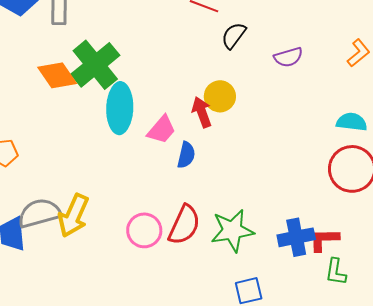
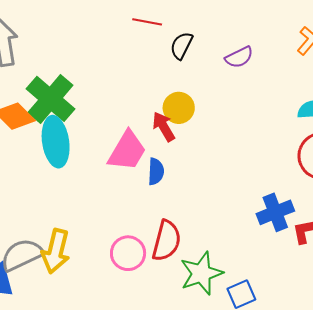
cyan ellipse: (120, 108) -> (56, 142), moved
pink trapezoid: (161, 130) -> (127, 151), size x1.4
green star: (232, 231) -> (201, 273), moved
blue cross: (296, 237) -> (275, 212), moved

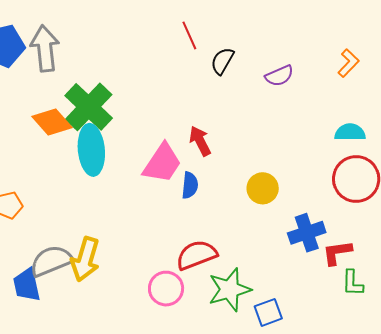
red line: (147, 22) -> (189, 35), turned 52
yellow circle: (179, 108) -> (263, 188), moved
red semicircle: (166, 241) -> (197, 255), turned -129
pink circle: (128, 253) -> (166, 289), moved

